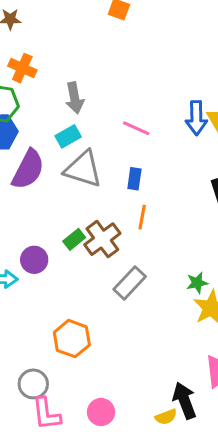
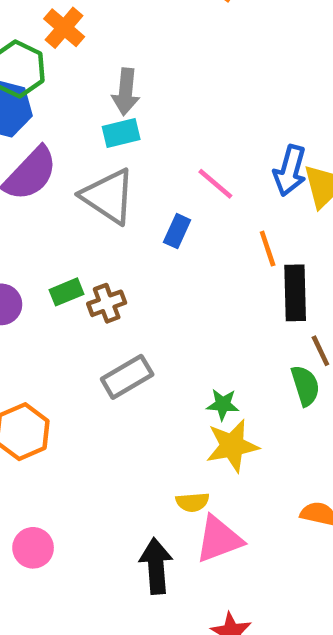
pink line: (136, 128) -> (215, 184), moved
cyan rectangle: (68, 136) -> (121, 133), moved
orange line: (142, 217) -> (268, 249), moved, turned -45
brown cross: (102, 239) -> (107, 303), size x0.7
yellow semicircle: (166, 417) -> (192, 502), moved

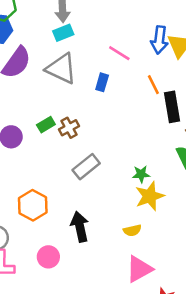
pink triangle: (219, 539) -> (139, 269), moved
pink circle: (33, 548) -> (48, 257), moved
black arrow: (156, 566) -> (80, 227), moved

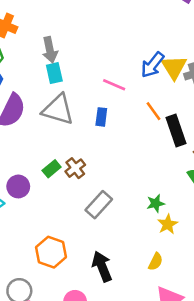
cyan rectangle: (63, 33) -> (54, 73), turned -72
blue arrow: (159, 40) -> (152, 65), turned 40
yellow star: (150, 196) -> (168, 224), size x0.7
yellow semicircle: (132, 230) -> (156, 262), turned -42

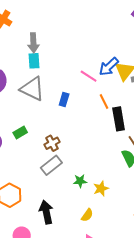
pink line: (114, 85) -> (89, 76), moved
brown cross: (75, 168) -> (52, 143), moved
green star: (156, 203) -> (80, 181), moved

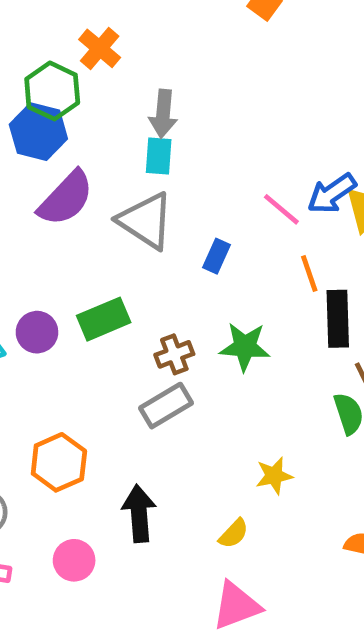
green rectangle: (20, 132) -> (104, 319), size x1.5
green star: (80, 181) -> (245, 347), moved, size x1.5

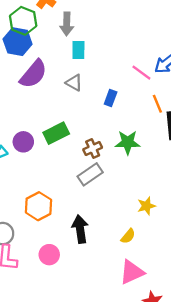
gray arrow: (163, 114) -> (67, 24), moved
gray triangle: (146, 221) -> (74, 83), size x0.6

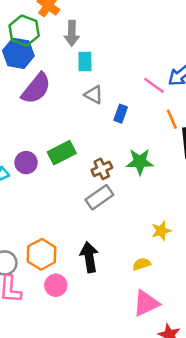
gray triangle: (74, 83) -> (94, 95), moved
orange hexagon: (38, 206) -> (42, 254), moved
yellow semicircle: (128, 236) -> (142, 264), turned -147

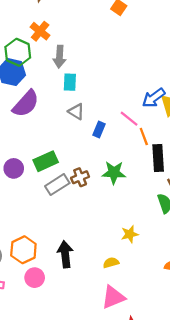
pink line: (154, 85) -> (129, 119), moved
gray rectangle: (99, 197) -> (57, 185), moved

